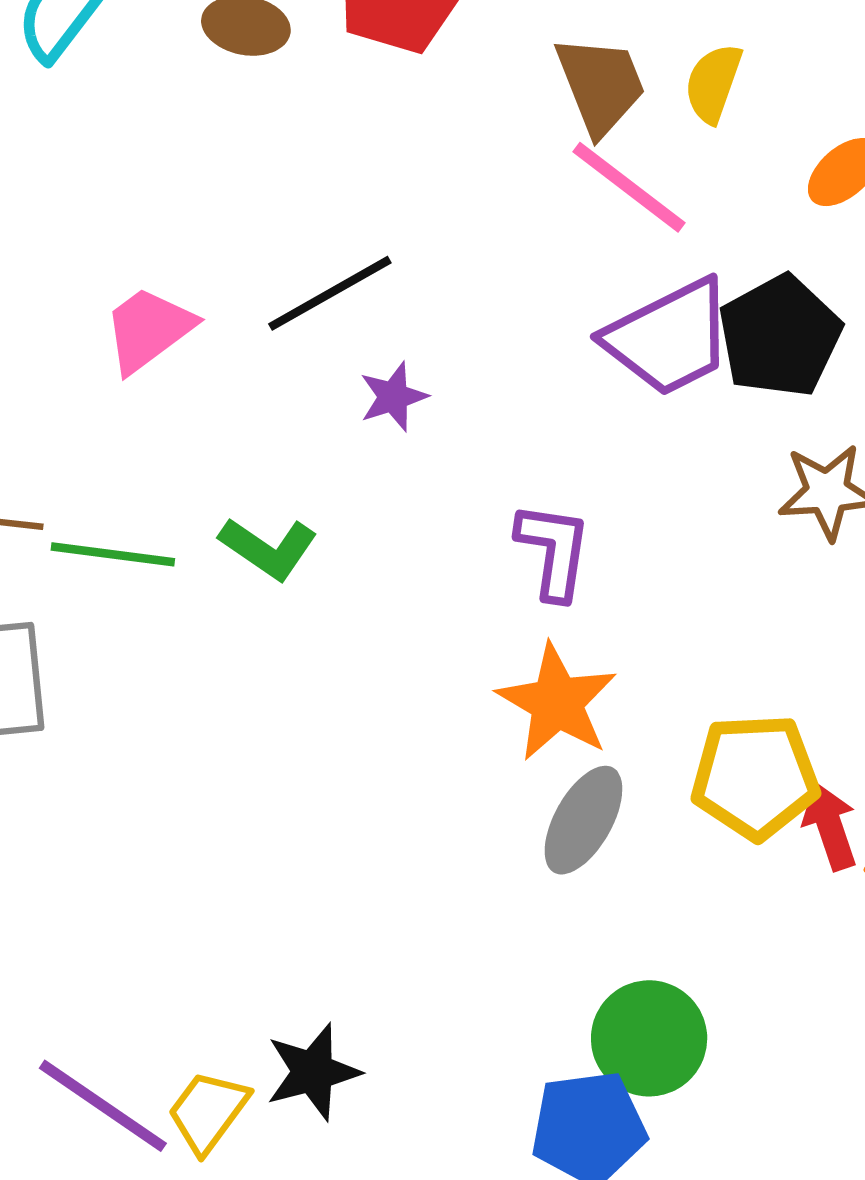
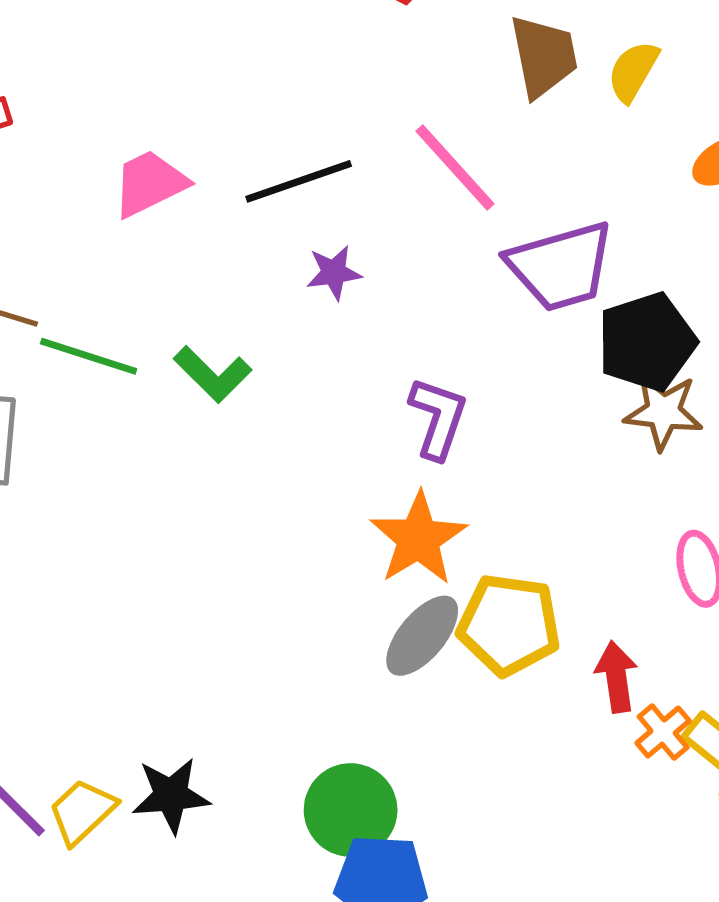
pink line: (629, 187) -> (455, 168), moved
black pentagon: (780, 336) -> (647, 342), moved
yellow pentagon: (755, 777) -> (509, 625), moved
green circle: (649, 1038) -> (351, 810), moved

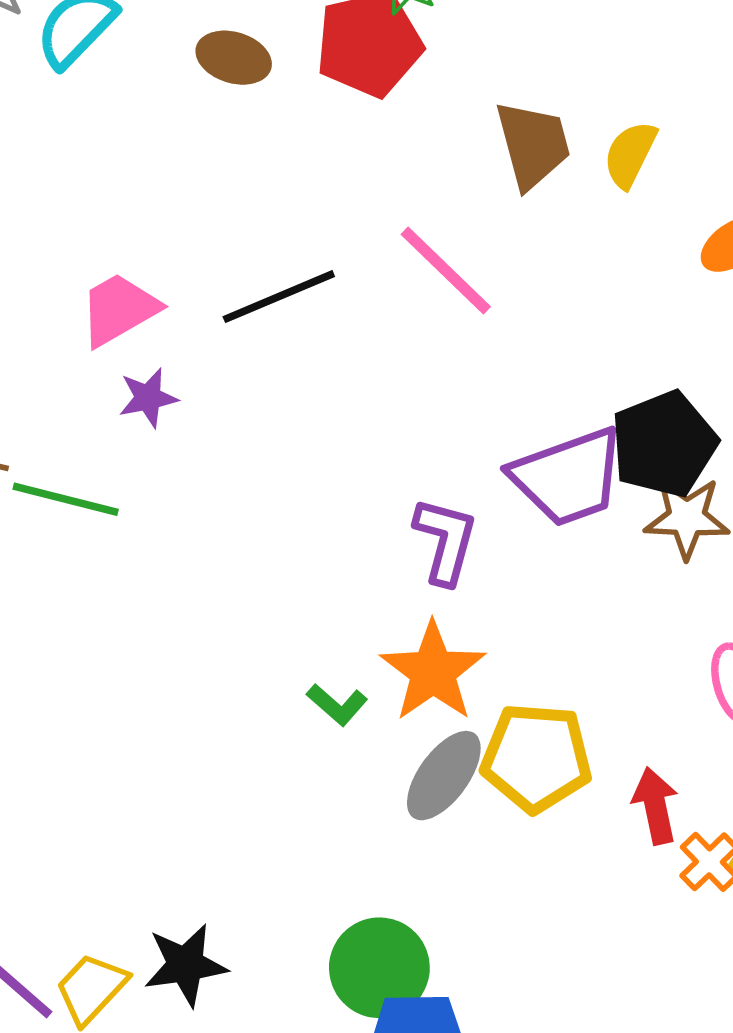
purple trapezoid: (561, 266) -> (568, 477), moved
purple star: (334, 273) -> (148, 398), moved
green L-shape: (213, 374) -> (337, 705), moved, size x0.7

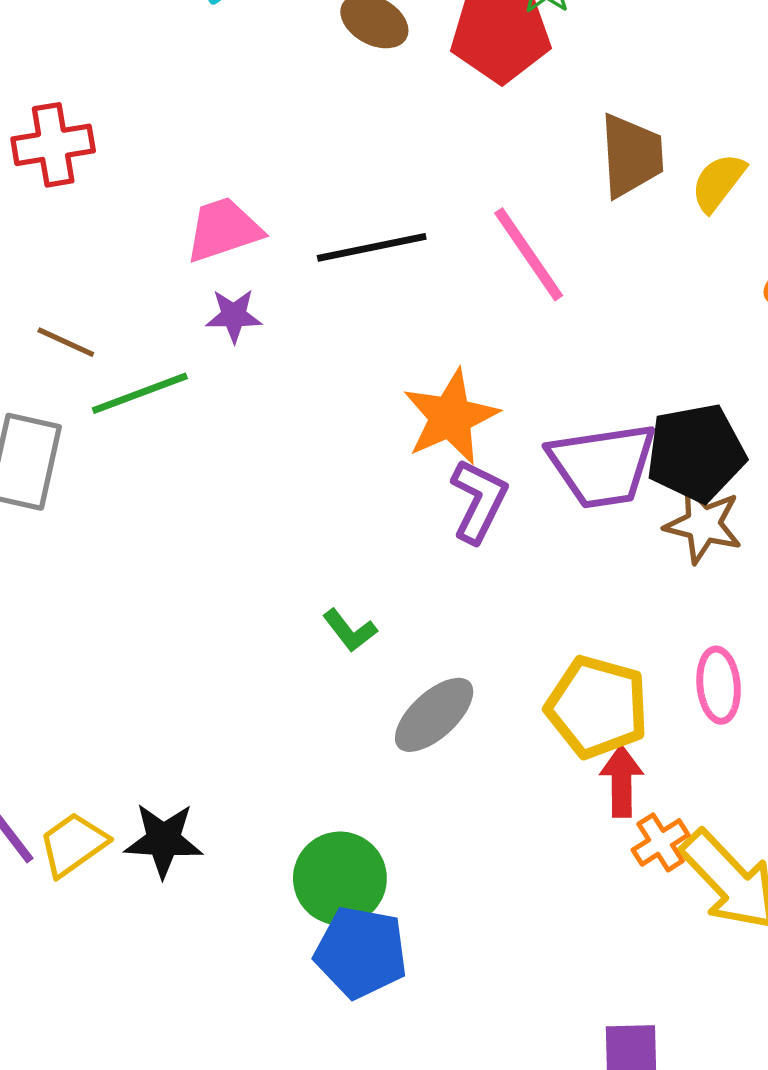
green line: (66, 499) -> (140, 393), turned -46
orange star: (433, 672) -> (451, 417), moved
yellow pentagon: (536, 758) -> (597, 707), moved

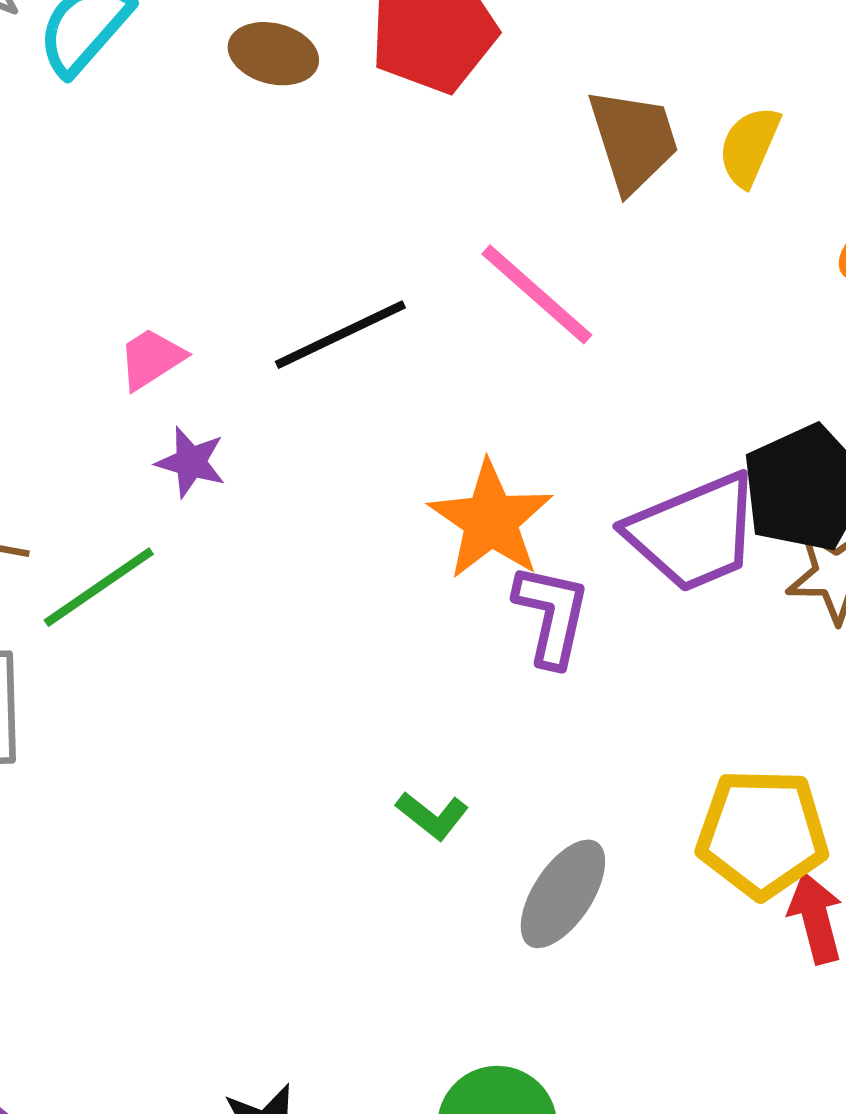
pink trapezoid: (223, 230) -> (151, 359), size x0.7
purple star: (234, 316) -> (191, 462), turned 30

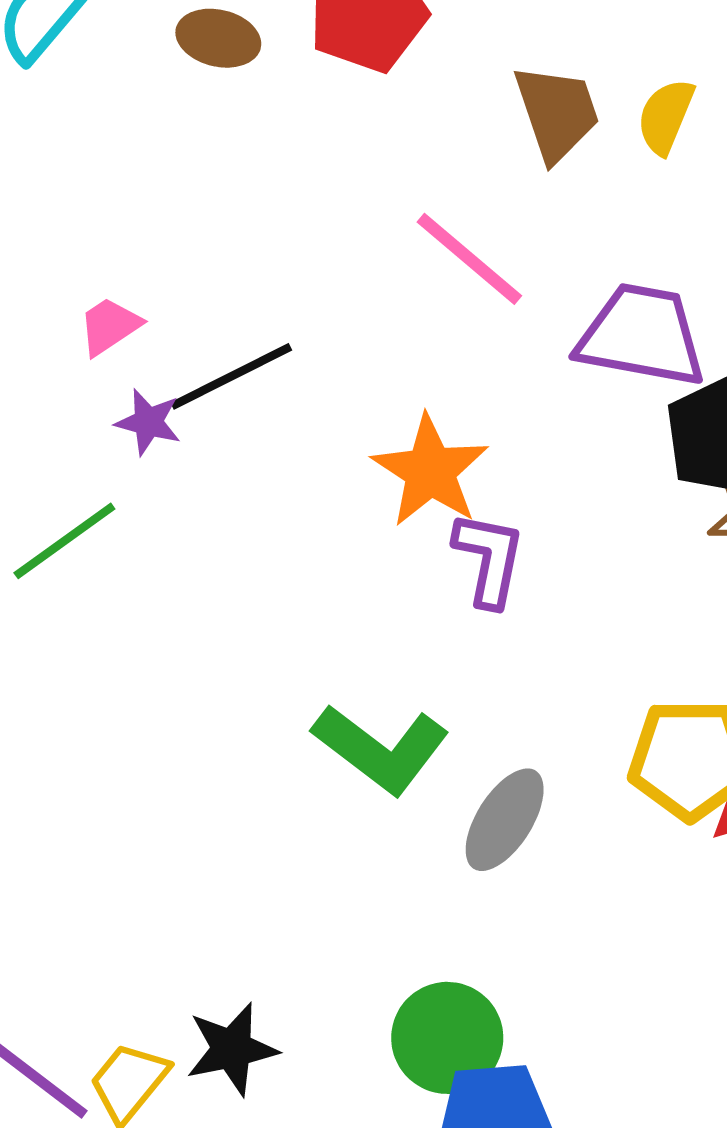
black line: (340, 335) -> (231, 376), moved
purple trapezoid: (694, 533) -> (642, 335), moved, turned -146
green L-shape: (432, 816) -> (381, 749), size x2.0

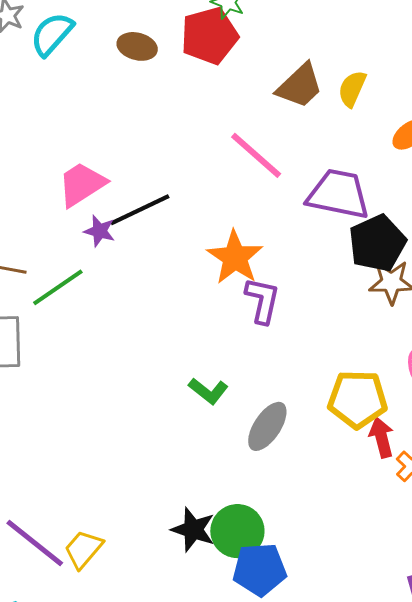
brown trapezoid: (557, 113) -> (300, 86), turned 64
pink trapezoid: (110, 326) -> (82, 184), size x1.6
green L-shape: (381, 749) -> (208, 391), size x0.6
black star: (232, 1049) -> (193, 530), moved, turned 30

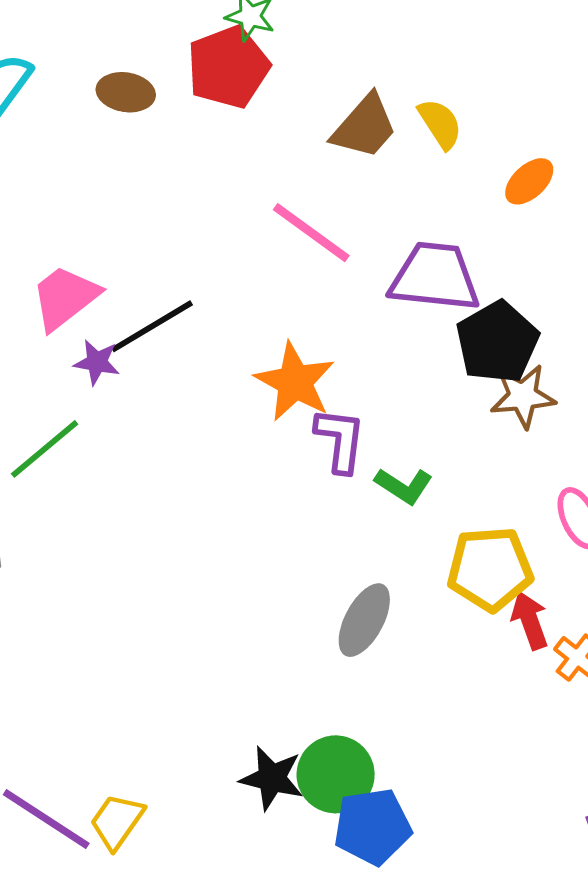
yellow semicircle: (352, 89) -> (440, 124), turned 129
green L-shape: (208, 391) -> (404, 486), moved

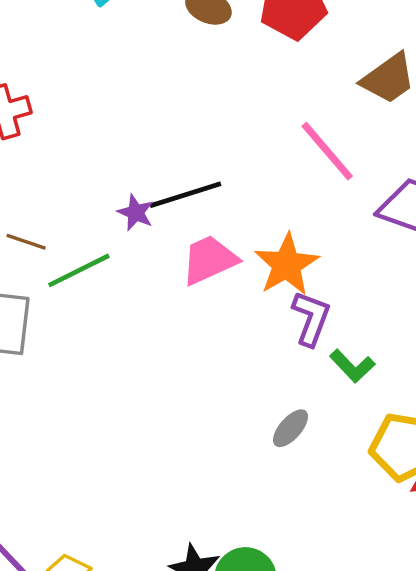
pink trapezoid: (65, 298) -> (209, 260), moved
gray ellipse: (364, 620) -> (291, 428), moved, size x0.7

